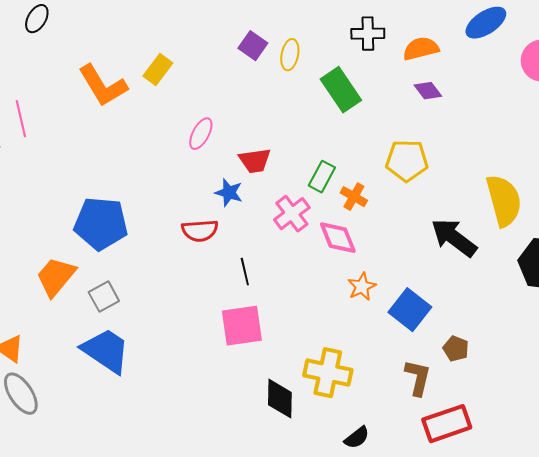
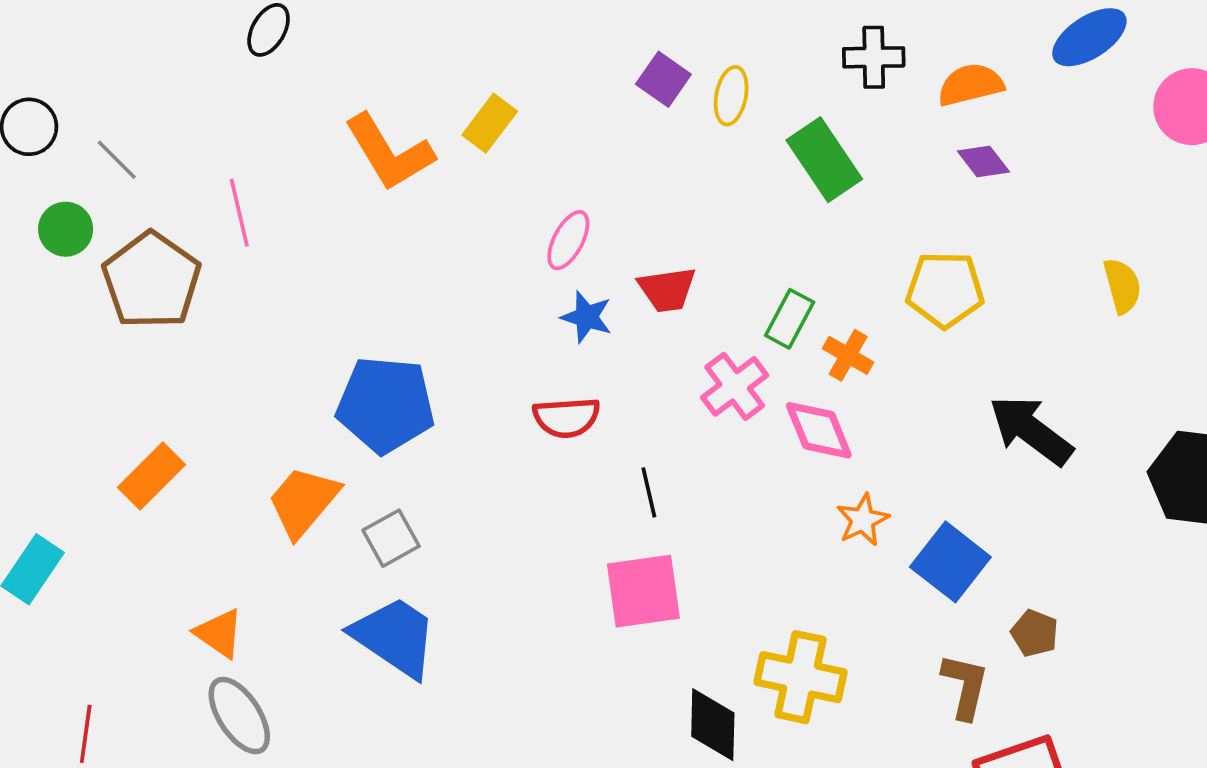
blue star: (229, 193) -> (587, 317), moved
yellow semicircle: (504, 201) -> (1122, 286), moved, size x0.6

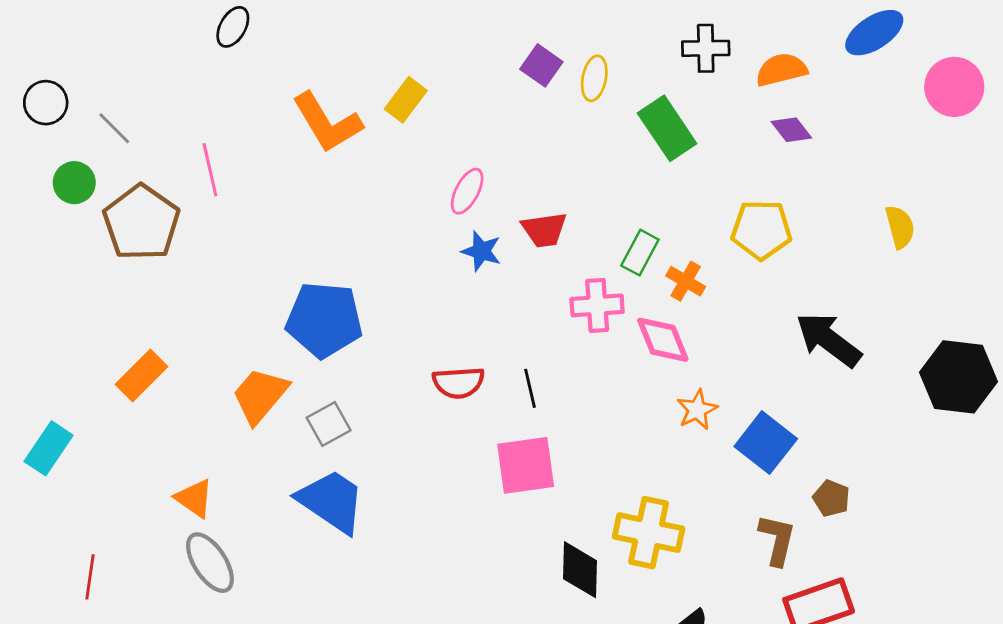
pink cross: (735, 386) -> (597, 305), turned 33
red semicircle: (567, 417) -> (459, 383), moved

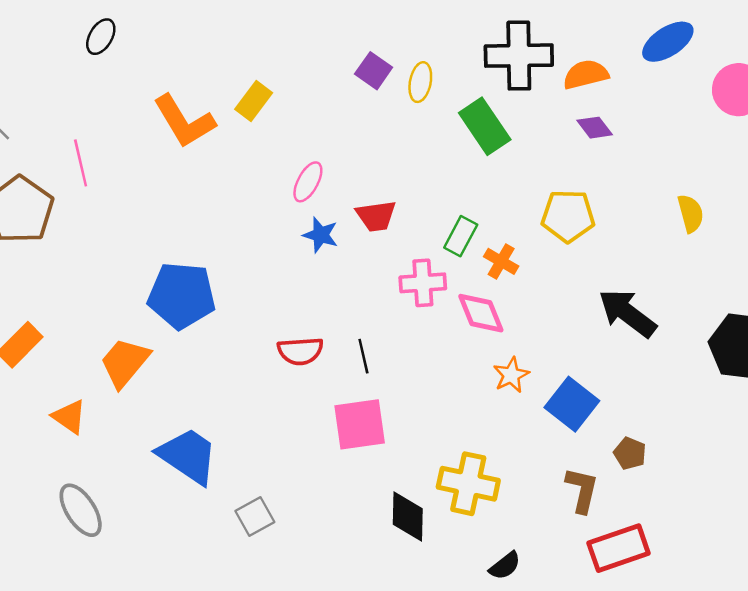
black cross: (706, 48) -> (519, 56), size x1.6
gray square: (329, 424) -> (255, 517), moved
orange triangle: (194, 498) -> (69, 417), moved

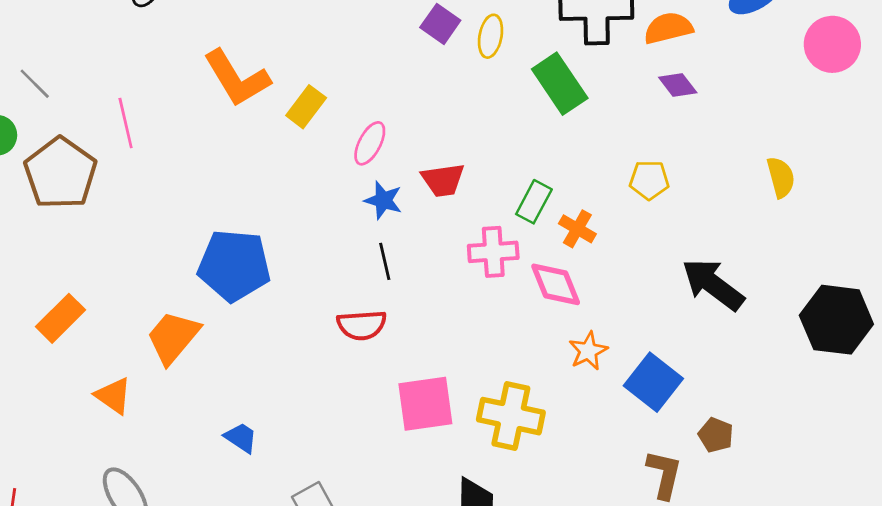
yellow rectangle: (254, 101) -> (306, 107), moved
yellow pentagon: (568, 216) -> (649, 180), size x0.7
black line: (363, 356) -> (385, 261), moved
blue trapezoid: (188, 456) -> (241, 438), size x0.5
yellow cross: (468, 484) -> (511, 416), moved

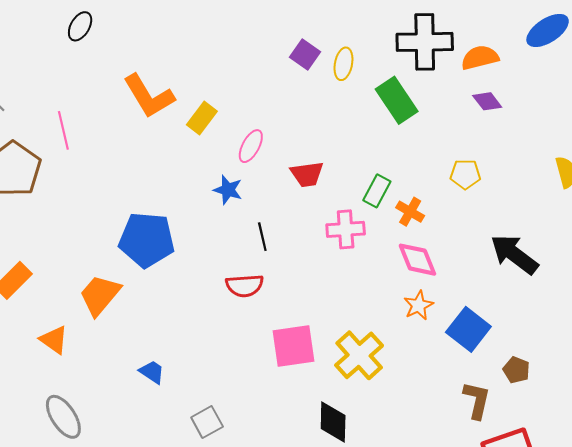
blue star: (383, 200) -> (228, 190), moved
pink diamond: (556, 284) -> (417, 260), moved
yellow cross: (511, 416) -> (359, 355), turned 36

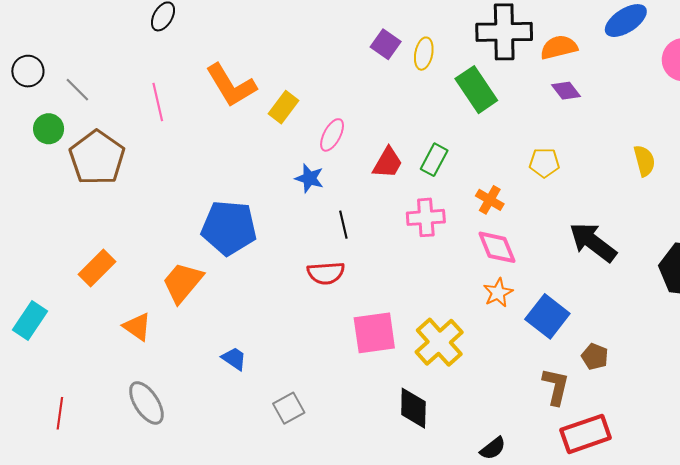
pink line: (63, 130) -> (158, 102), moved
red trapezoid: (307, 174) -> (388, 163), turned -52
green rectangle: (377, 191) -> (434, 160), moved

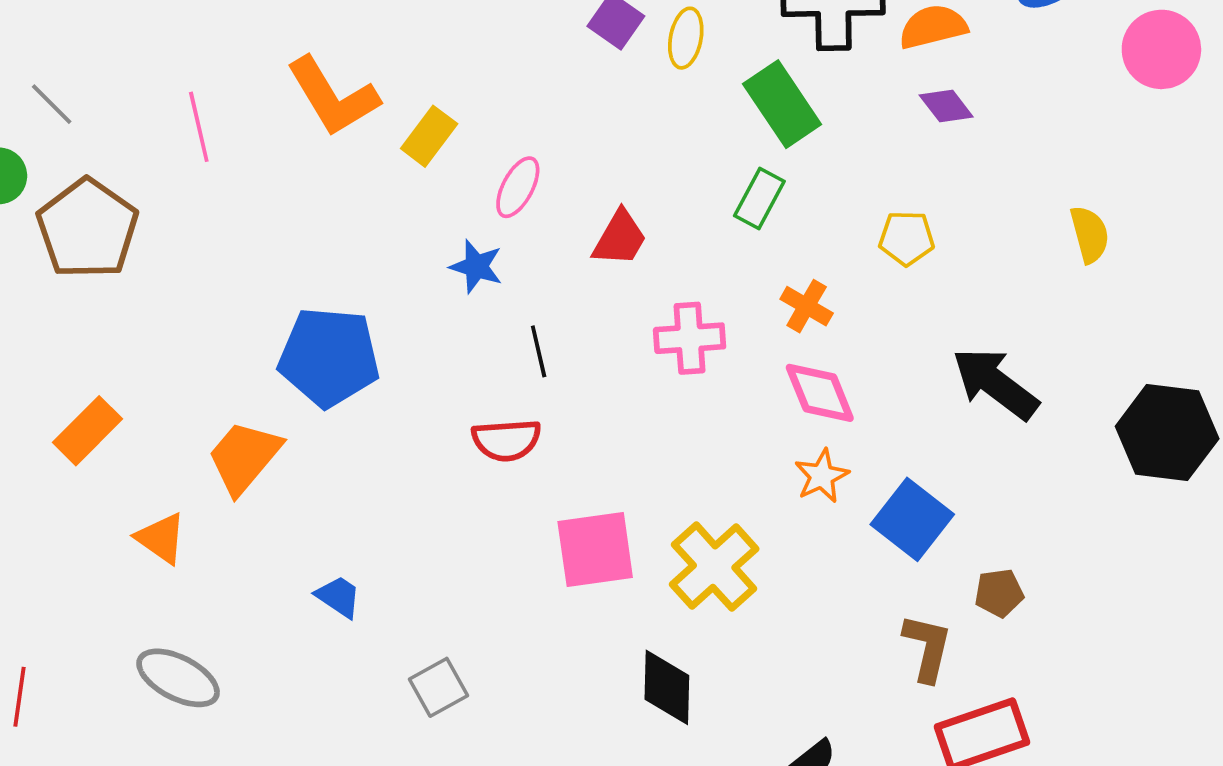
green rectangle: (434, 160) -> (759, 199), moved
brown pentagon: (595, 357) -> (999, 593), turned -30
gray ellipse: (146, 403) -> (178, 678), turned -30

